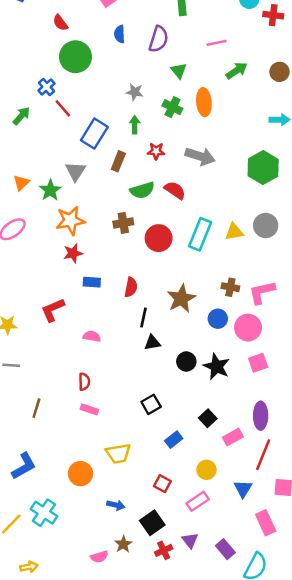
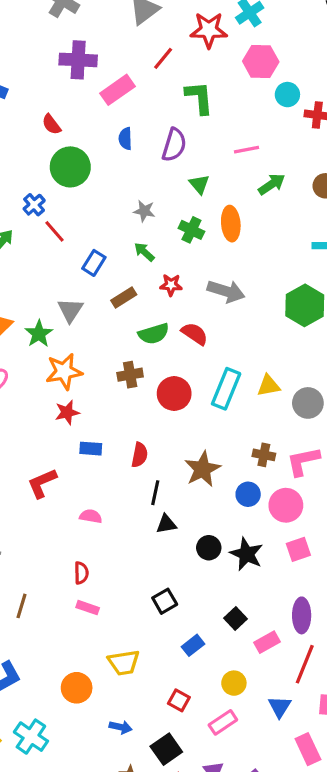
green arrow: (135, 125) -> (144, 252), turned -48
blue rectangle: (94, 134) -> (94, 263), size x0.7
brown rectangle: (118, 161) -> (124, 298), turned 36
gray circle: (266, 225) -> (308, 403), moved

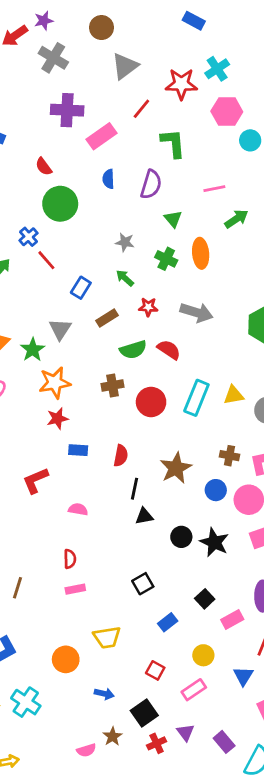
pink rectangle: (88, 608) -> (75, 589), turned -30

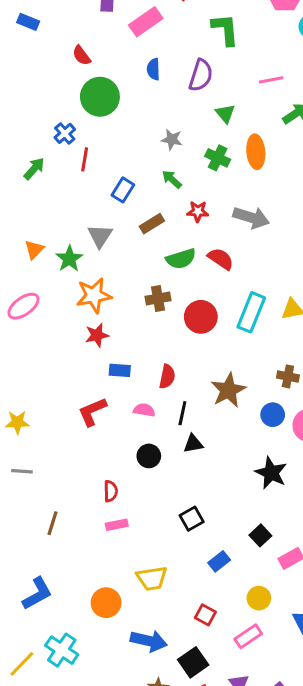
red line: (46, 260) -> (85, 159), turned 50
red L-shape: (35, 480) -> (92, 412), moved
pink semicircle: (78, 509) -> (144, 410), moved
black circle: (181, 537) -> (149, 456), moved
blue arrow: (104, 694) -> (149, 641), size x1.6

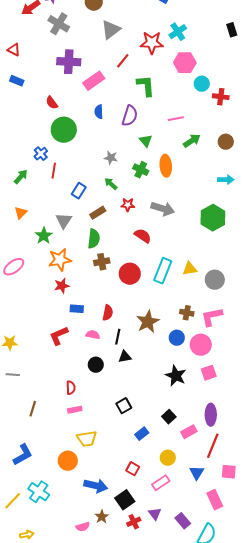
orange triangle: (34, 250) -> (21, 213), moved
green semicircle: (181, 259) -> (94, 239), moved, turned -66
yellow trapezoid: (152, 578) -> (87, 439), moved

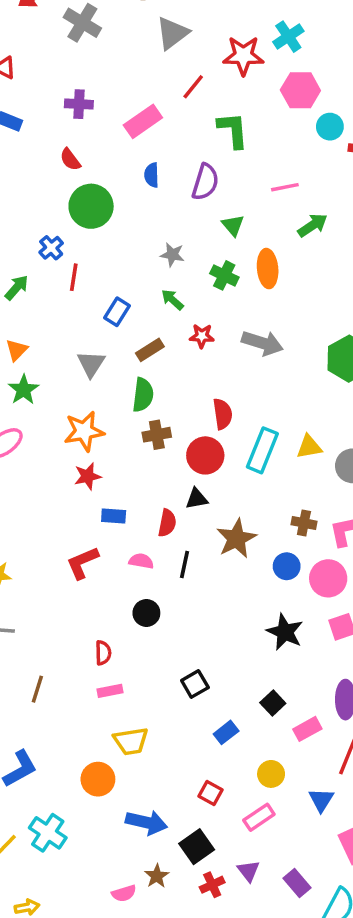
purple cross: (69, 62) -> (79, 104), moved, size x0.7
green star: (44, 236) -> (24, 390), moved
red semicircle: (143, 236) -> (223, 414), moved, turned 48
black triangle: (125, 357) -> (197, 499), moved

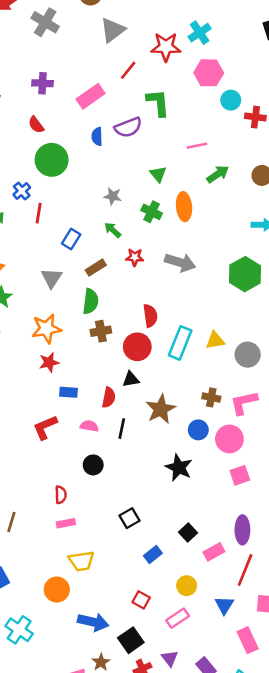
purple semicircle: (205, 182) -> (128, 127), moved, turned 52
black star: (285, 632) -> (179, 468), moved

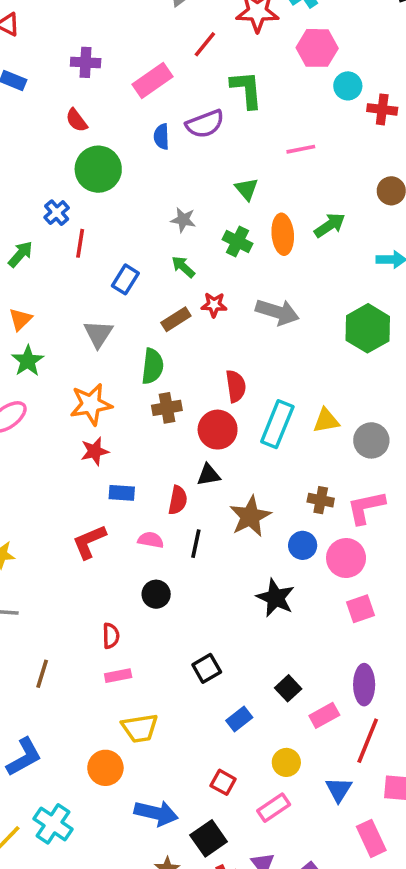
green arrow: (218, 174) -> (330, 225), moved
brown rectangle: (96, 268) -> (176, 319), moved

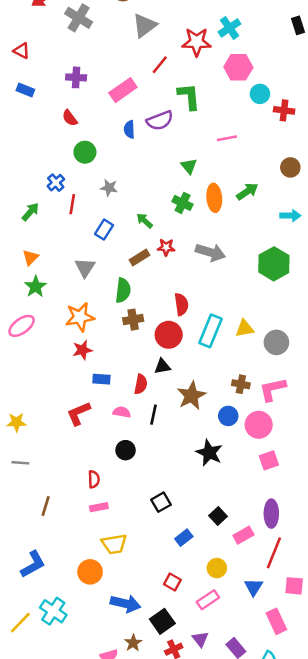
green circle: (98, 169) -> (85, 152), size x0.7
gray star: (183, 220) -> (109, 188), moved

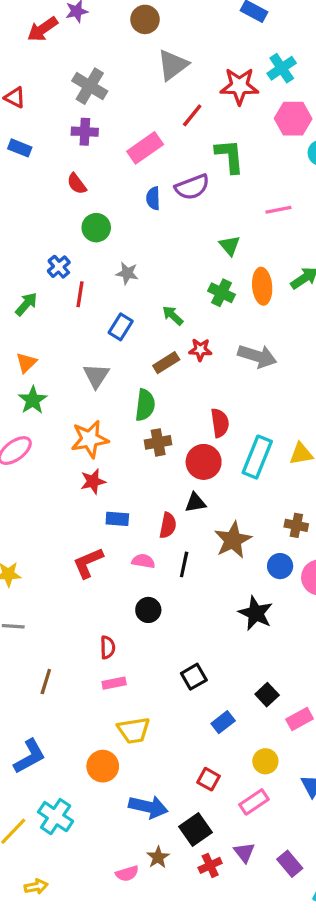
gray cross: (79, 18) -> (90, 86), moved

